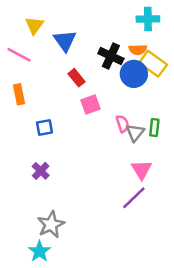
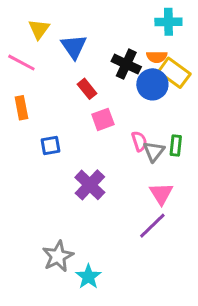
purple cross: (41, 171) -> (90, 185), moved, size x1.5
cyan star: (39, 251) -> (88, 277), moved

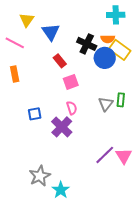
pink semicircle: (139, 141) -> (72, 108), moved
blue square: (51, 146) -> (35, 114), moved
pink triangle: (161, 194) -> (124, 156), moved

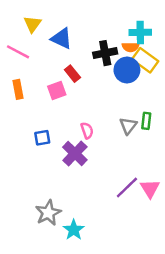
cyan cross: (116, 15) -> (140, 32), moved
blue triangle: (51, 32) -> (62, 39), turned -30
black cross: (87, 44) -> (105, 53), turned -36
pink square: (71, 82) -> (57, 91), moved

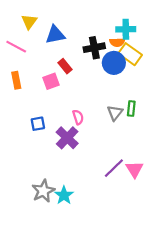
blue triangle: (62, 39) -> (55, 35), turned -36
cyan star: (74, 230) -> (64, 195), moved

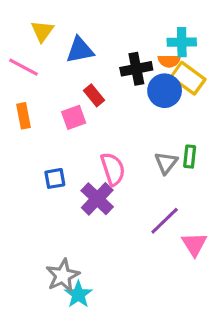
pink semicircle: (78, 117) -> (113, 169), size x1.5
purple line: (114, 168) -> (165, 221), moved
cyan star: (64, 195) -> (78, 294), moved

